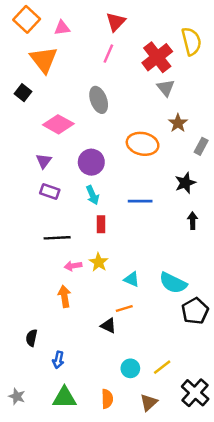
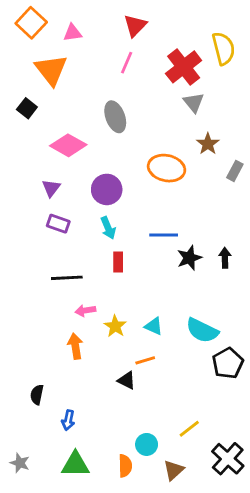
black star: (185, 183) -> (189, 258), moved
yellow star: (99, 262) -> (115, 326), moved
cyan circle: (130, 368) -> (147, 444), moved

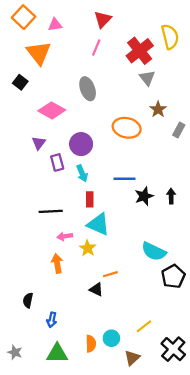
purple rectangle: (58, 224) -> (57, 162), moved, turned 56
cyan triangle: (154, 326) -> (98, 224), moved, size x1.6
orange semicircle: (125, 466) -> (91, 344), moved

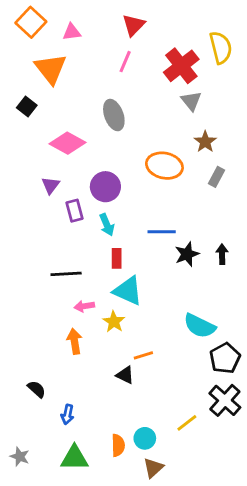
gray rectangle: (179, 130) -> (216, 177), moved
black semicircle: (28, 300) -> (37, 389), turned 120
black cross: (173, 349) -> (225, 400), moved
brown triangle: (132, 358) -> (153, 468), moved

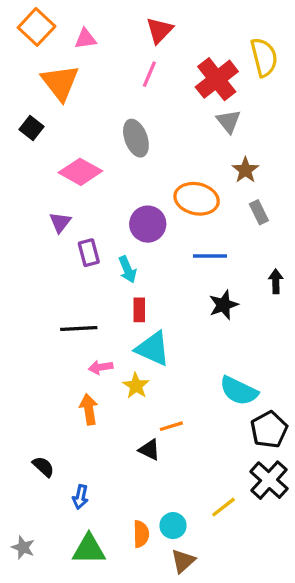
gray rectangle: (216, 177) -> (259, 212), turned -54
purple circle: (105, 187) -> (148, 224), moved
blue line: (162, 232) -> (210, 256), moved
black arrow: (222, 254) -> (276, 281), moved

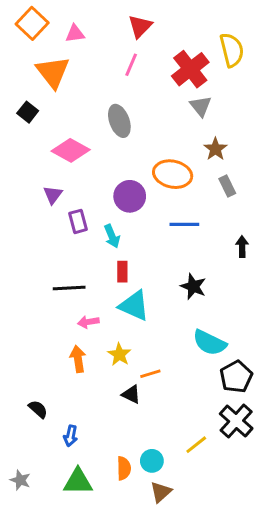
black star: (224, 305) -> (193, 286), moved, turned -30
yellow star: (136, 386) -> (119, 354), moved

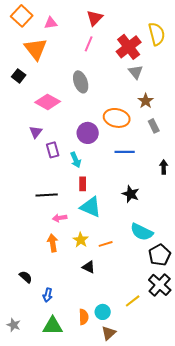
orange line: (150, 374) -> (106, 244), moved

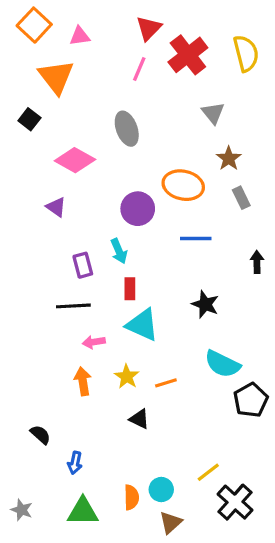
red cross: (129, 47) -> (188, 55), moved
purple triangle: (36, 132) -> (56, 207), turned -32
purple rectangle: (53, 150) -> (83, 265), moved
black cross: (160, 285) -> (235, 502), moved

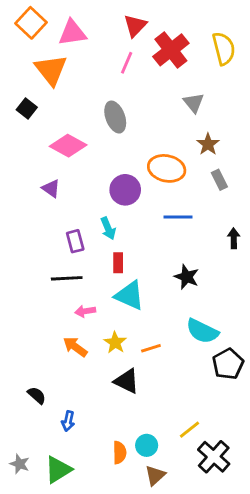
pink triangle: (80, 36) -> (72, 33), size x1.5
orange arrow: (83, 381) -> (75, 347), turned -45
black triangle: (139, 419) -> (127, 381), size x1.4
green triangle: (83, 511) -> (58, 470), moved, turned -32

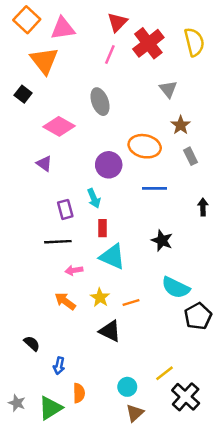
orange semicircle: (119, 452) -> (79, 393), moved

